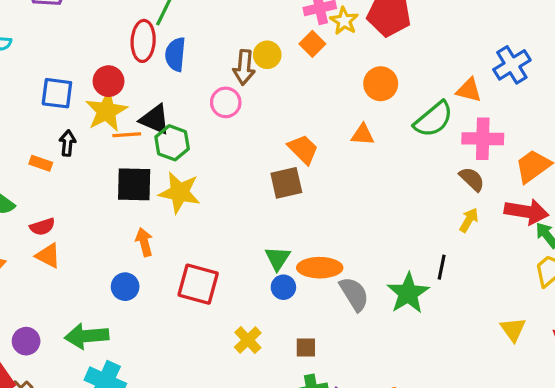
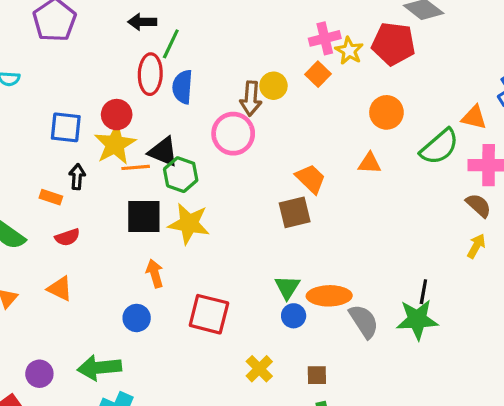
pink circle: (226, 102) -> (233, 134), size x1.4
red semicircle: (42, 227) -> (67, 237), moved
black line: (442, 267) -> (423, 292), moved
green star: (408, 293) -> (417, 320), turned 30

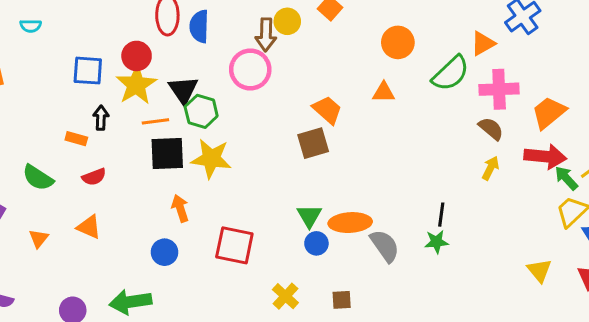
orange triangle: (474, 117) -> (483, 43), turned -40
black triangle: (163, 152) -> (183, 90), turned 36
orange line: (136, 167) -> (155, 121), moved
green star: (417, 320) -> (436, 242), size x0.6

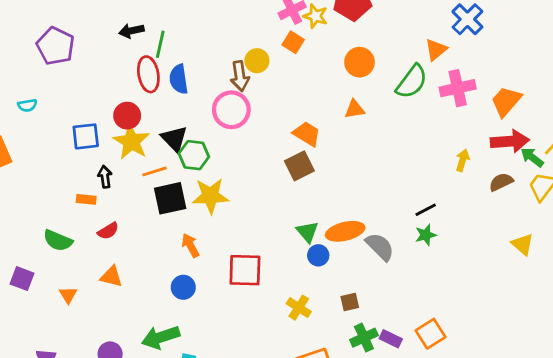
brown semicircle: (491, 129) -> (501, 182), moved, turned -55
black line: (441, 215) -> (426, 210), turned 65

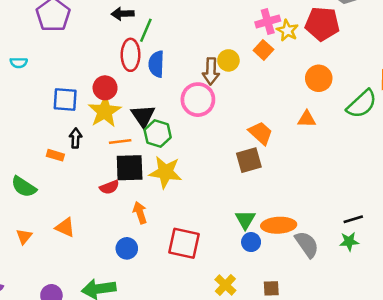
red semicircle: (108, 231) -> (109, 187), moved

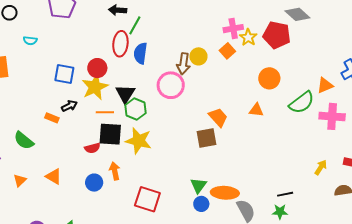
black arrow: (76, 138) -> (69, 106), turned 56
blue circle: (127, 248) -> (94, 183), moved

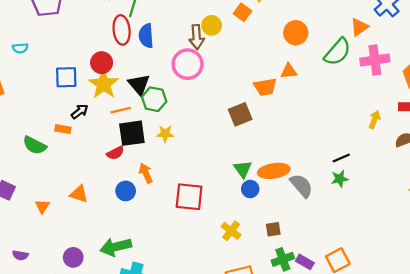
orange trapezoid: (218, 117) -> (265, 87), moved, turned 135
green semicircle: (24, 141) -> (35, 145), moved
yellow star: (139, 141) -> (165, 134), size x0.6

